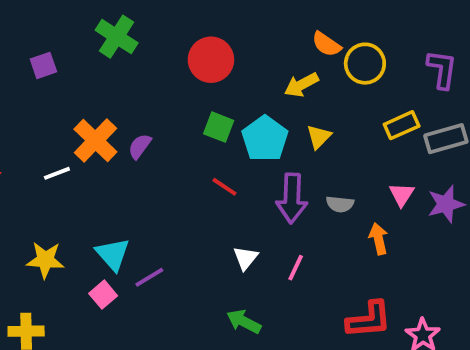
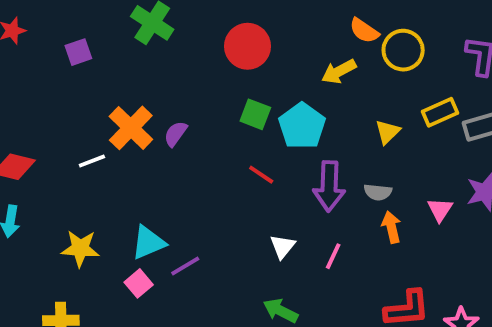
yellow triangle: (319, 137) -> (388, 132), moved
pink triangle: (402, 194) -> (440, 210), moved
orange arrow: (378, 239) -> (391, 227), moved
cyan triangle: (113, 254) -> (148, 243), turned 48

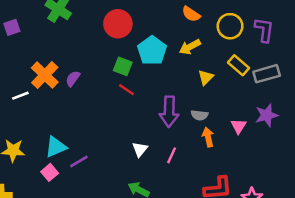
yellow circle: (403, 50) -> (230, 26), moved
yellow arrow: (339, 72) -> (190, 47), moved
yellow rectangle: (440, 112) -> (239, 65), turned 65
cyan pentagon: (302, 126) -> (152, 51), moved
red line: (261, 175) -> (126, 90), moved

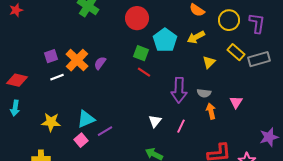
purple square: (12, 27) -> (51, 56), moved
purple star: (267, 115) -> (269, 137), moved

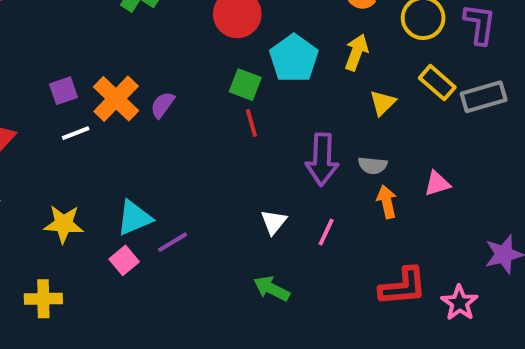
yellow arrow: (196, 37) -> (356, 52), turned 138
red line: (144, 72) -> (251, 123), turned 40
pink triangle: (236, 102) -> (437, 184), turned 40

